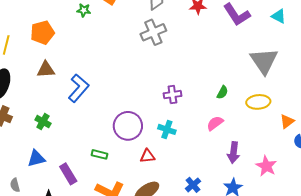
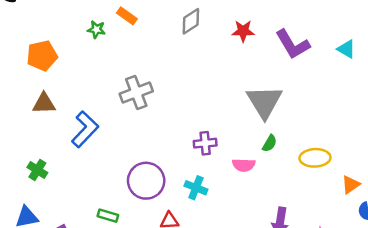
gray cross: (153, 32) -> (136, 92), moved
gray triangle: (264, 61) -> (264, 102), moved
pink semicircle: (215, 123) -> (244, 165), moved, turned -144

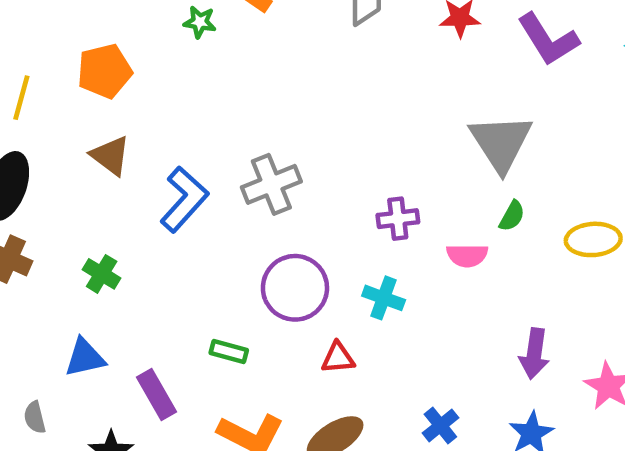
gray cross: (136, 92) -> (271, 184), moved
brown triangle: (44, 103) -> (110, 156), turned 40

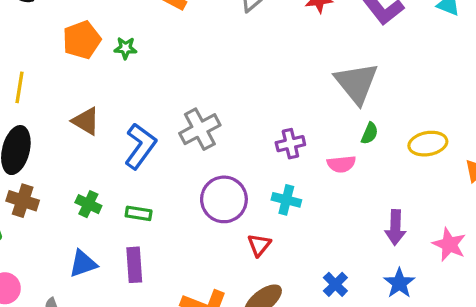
green star: (200, 22) -> (125, 48), moved
orange pentagon: (104, 71) -> (82, 40), moved
green rectangle: (229, 352) -> (139, 213), moved
red triangle: (338, 358) -> (259, 245), turned -40
purple rectangle: (156, 395) -> (134, 265), moved, turned 32

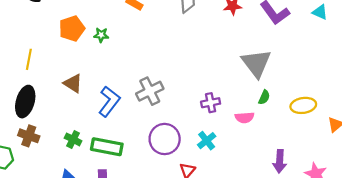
cyan cross: (286, 200) -> (207, 141), turned 36
green rectangle: (139, 213) -> (107, 147), size x1.8

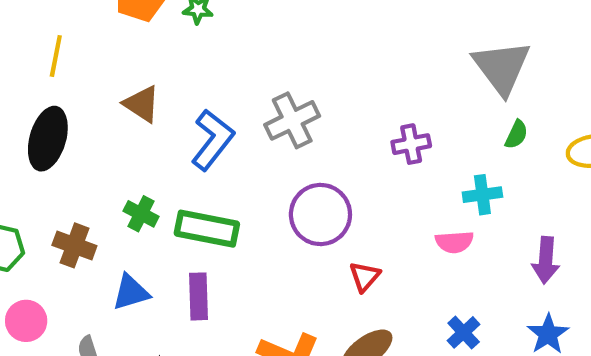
pink semicircle: (245, 117) -> (454, 242), moved
brown cross: (29, 136) -> (74, 245), moved
cyan cross: (207, 141) -> (482, 195), moved, turned 30

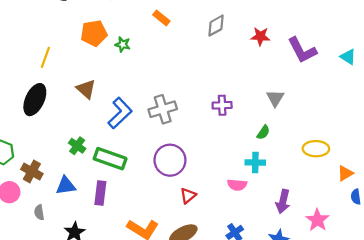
gray triangle: (502, 67) -> (275, 98), size x0.6
green semicircle: (516, 134) -> (263, 132), moved
purple cross: (411, 144) -> (222, 105), moved
brown cross: (74, 245) -> (32, 171), moved

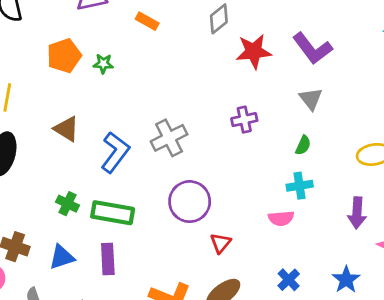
red star: (260, 36) -> (254, 51), moved, size x1.4
purple L-shape: (302, 50) -> (312, 48), moved
purple arrow: (283, 201) -> (357, 213), moved

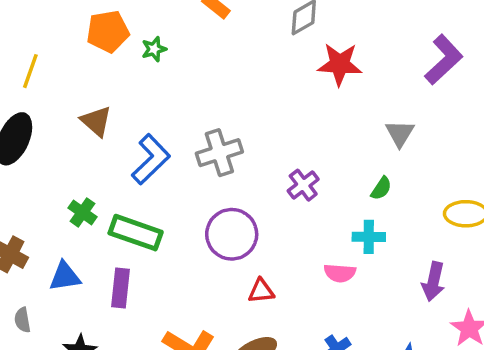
purple L-shape: (312, 48) -> (444, 60), moved, turned -105
green star: (103, 64) -> (154, 49), turned -30
purple cross: (244, 120) -> (303, 185), moved, turned -35
red triangle: (221, 243) -> (261, 291), turned 35

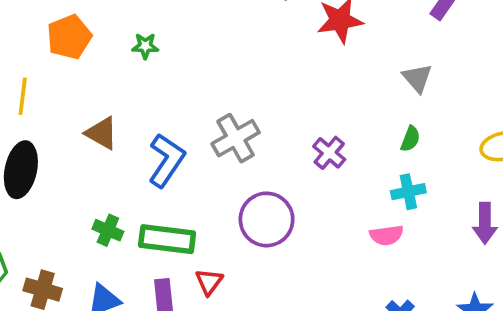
orange pentagon: (108, 31) -> (69, 37), moved
green star: (154, 49) -> (145, 46), turned 30
red triangle: (261, 291) -> (209, 282), moved, turned -36

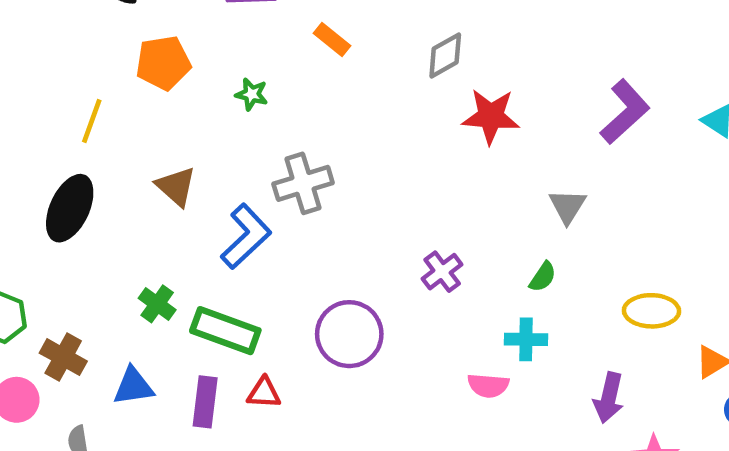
gray cross: (236, 138) -> (303, 183), moved
red triangle: (209, 282) -> (264, 393), turned 44

